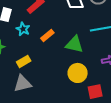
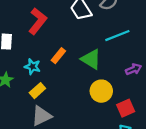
cyan star: (23, 29) -> (32, 67), moved
green triangle: (74, 44) -> (91, 59), turned 30

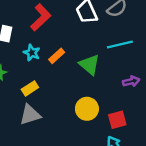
cyan star: (32, 67) -> (32, 53), moved
yellow circle: (101, 91) -> (87, 109), moved

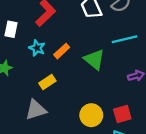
yellow rectangle: (30, 88) -> (47, 82), moved
yellow circle: (87, 109) -> (91, 115), moved

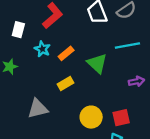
yellow rectangle: (47, 82) -> (65, 83), moved

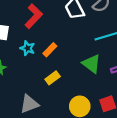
green triangle: (97, 63) -> (91, 64), moved

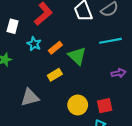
green triangle: (91, 64) -> (77, 56), moved

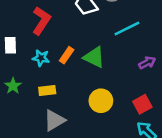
yellow rectangle: (55, 75) -> (47, 90), moved, turned 40
yellow circle: (78, 105) -> (101, 101), moved

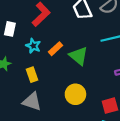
yellow rectangle: (47, 90) -> (32, 75), turned 64
gray triangle: (54, 120) -> (32, 101), turned 36

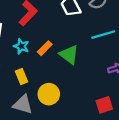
yellow circle: (75, 94) -> (49, 94), moved

